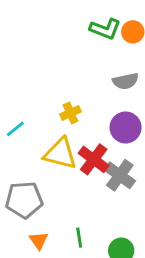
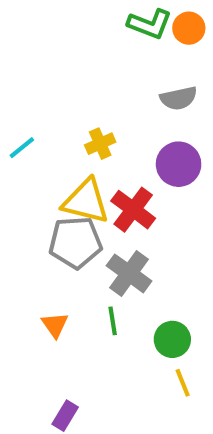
cyan line: (15, 129) -> (22, 148), moved
gray cross: (120, 175) -> (129, 273), moved
gray pentagon: (24, 200) -> (75, 242), moved

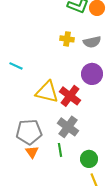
yellow cross: (100, 144) -> (67, 39), moved, turned 32
cyan line: (22, 148) -> (16, 66), turned 64
gray pentagon: (75, 242) -> (29, 132), moved

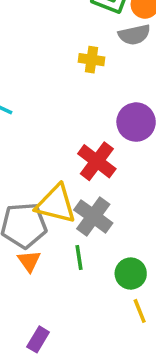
gray semicircle: (92, 42) -> (134, 35), moved
yellow triangle: (47, 92) -> (56, 204), moved

